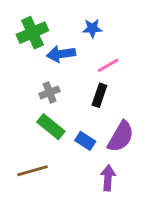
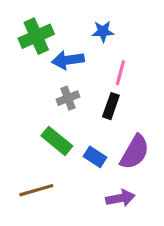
pink line: (108, 65) -> (120, 73), turned -45
gray cross: (50, 92) -> (68, 98), moved
purple arrow: (108, 178) -> (120, 198), turned 75

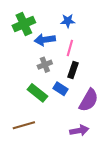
pink line: (120, 73) -> (70, 48), moved
blue rectangle: (95, 157) -> (60, 89), moved

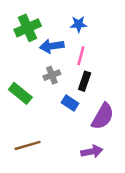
green rectangle: (37, 93) -> (20, 93), moved

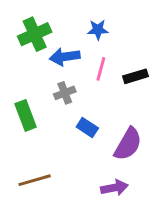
black rectangle: (85, 81) -> (135, 76), moved, turned 54
green rectangle: (20, 93) -> (26, 115), turned 30

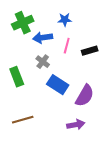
gray cross: (65, 93) -> (43, 62), turned -32
blue rectangle: (87, 128) -> (58, 85), size x1.5

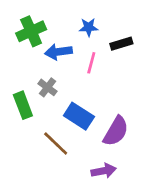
black rectangle: (90, 51) -> (121, 44), moved
gray cross: (43, 62) -> (48, 87), moved
brown line: (23, 120) -> (56, 143), moved, turned 60

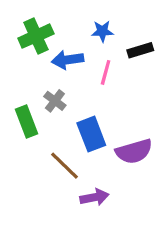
blue rectangle: (79, 116) -> (91, 134), turned 36
purple semicircle: (116, 131) -> (134, 151), turned 44
purple arrow: (104, 171) -> (94, 197), moved

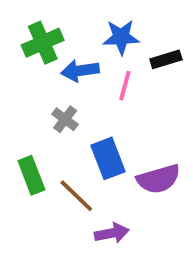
blue star: (102, 31) -> (121, 37), size x1.4
green rectangle: (26, 121) -> (31, 175), moved

